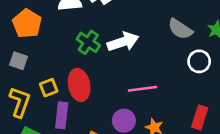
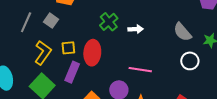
white arrow: (123, 42) -> (136, 29), size x0.6

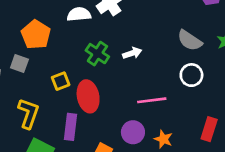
gray square: (51, 21) -> (19, 64), moved
yellow square: (68, 48) -> (61, 81), moved
white circle: (190, 61) -> (191, 75), moved

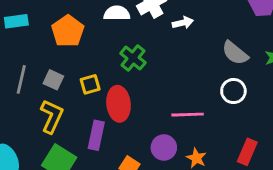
white arrow: (132, 53) -> (183, 23), moved
gray square: (19, 64) -> (53, 80), moved

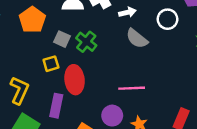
gray semicircle: (235, 53) -> (137, 38), moved
gray square: (53, 80) -> (62, 39), moved
white circle: (233, 91) -> (167, 19), moved

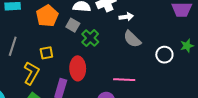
white circle: (167, 19) -> (164, 55), moved
gray square: (62, 39) -> (73, 25), moved
yellow square: (51, 64) -> (46, 53), moved

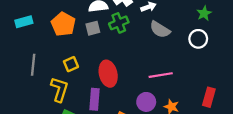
gray square: (73, 25) -> (93, 28), turned -32
green cross: (90, 38) -> (119, 23), moved, turned 36
green star: (187, 46) -> (204, 13), moved

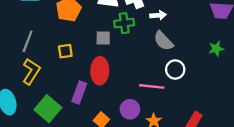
green star: (204, 13) -> (216, 49), moved
gray square: (93, 28) -> (103, 38), moved
white circle: (198, 39) -> (175, 70), moved
yellow L-shape: (59, 89) -> (31, 71), moved

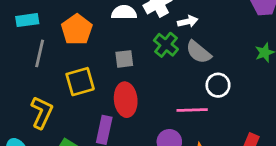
green cross: (124, 23) -> (166, 45), moved, turned -36
gray line: (28, 41) -> (40, 53), moved
yellow square: (65, 51) -> (80, 82), size x1.5

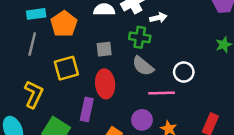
cyan rectangle: (27, 20) -> (36, 14), moved
green cross: (166, 45) -> (140, 37), turned -30
gray semicircle: (199, 52) -> (143, 66), moved

